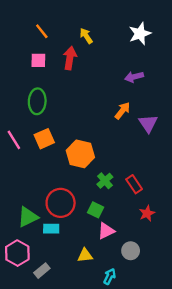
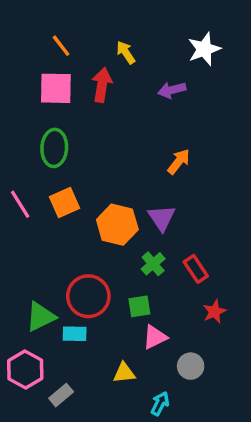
pink square: (38, 60) -> (56, 88), size x1.5
purple arrow: (134, 77) -> (172, 90), moved
purple triangle: (148, 123) -> (162, 218), moved
green square: (96, 210) -> (139, 306), turned -35

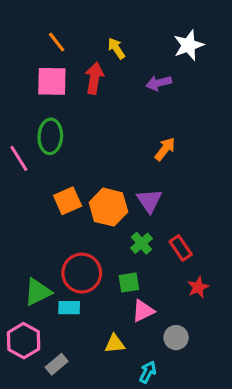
orange square: (64, 202) -> (68, 201), moved
pink line: (20, 204) -> (19, 158), moved

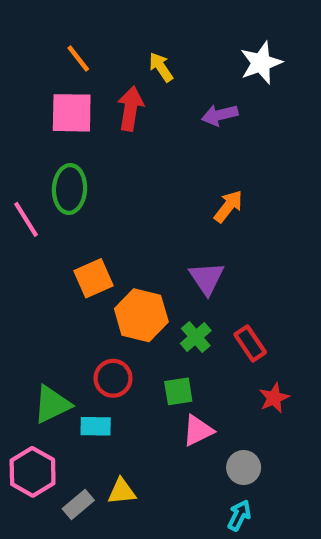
orange hexagon: (108, 207) -> (141, 315), moved
red circle: (82, 273) -> (113, 378), size x0.7
yellow triangle: (115, 344) -> (122, 491), moved
cyan arrow: (148, 372) -> (239, 515), moved

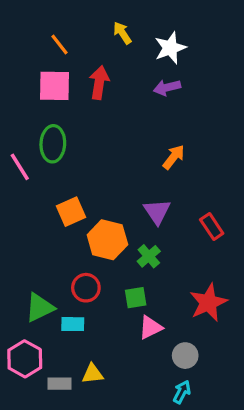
white star: (261, 63) -> (170, 48), moved
yellow arrow: (161, 67) -> (122, 33), moved
red rectangle: (250, 343) -> (212, 227), moved
red star: (274, 398) -> (208, 303), size x1.6
gray rectangle: (78, 504) -> (59, 384), turned 40

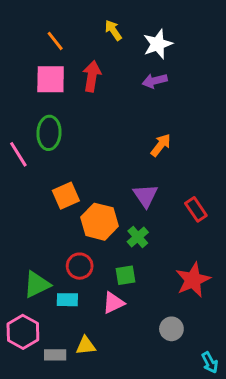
pink triangle: (150, 327) -> (113, 303), moved
cyan arrow: (182, 392) -> (210, 363), moved, turned 125

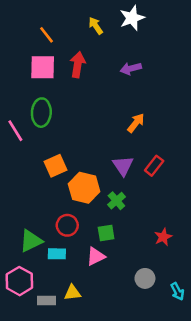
white star: (158, 44) -> (132, 18), moved
red rectangle: (196, 209) -> (154, 166), moved, turned 72
red star: (193, 280) -> (163, 237), size x0.6
cyan arrow: (210, 363) -> (177, 291), moved

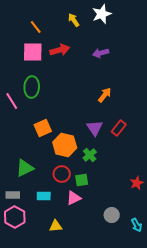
red arrow: (78, 65) -> (60, 50), turned 66
red circle: (67, 225) -> (62, 174), moved
red star: (163, 237) -> (137, 183), moved
green triangle: (31, 241) -> (25, 168), moved
gray rectangle: (47, 300) -> (13, 195), moved

